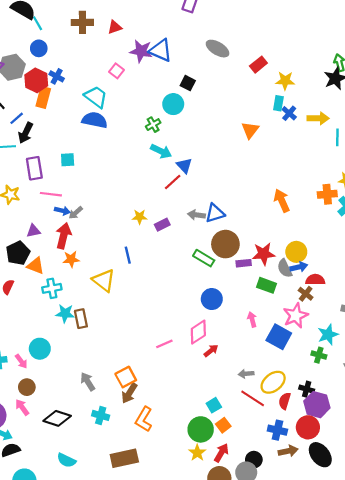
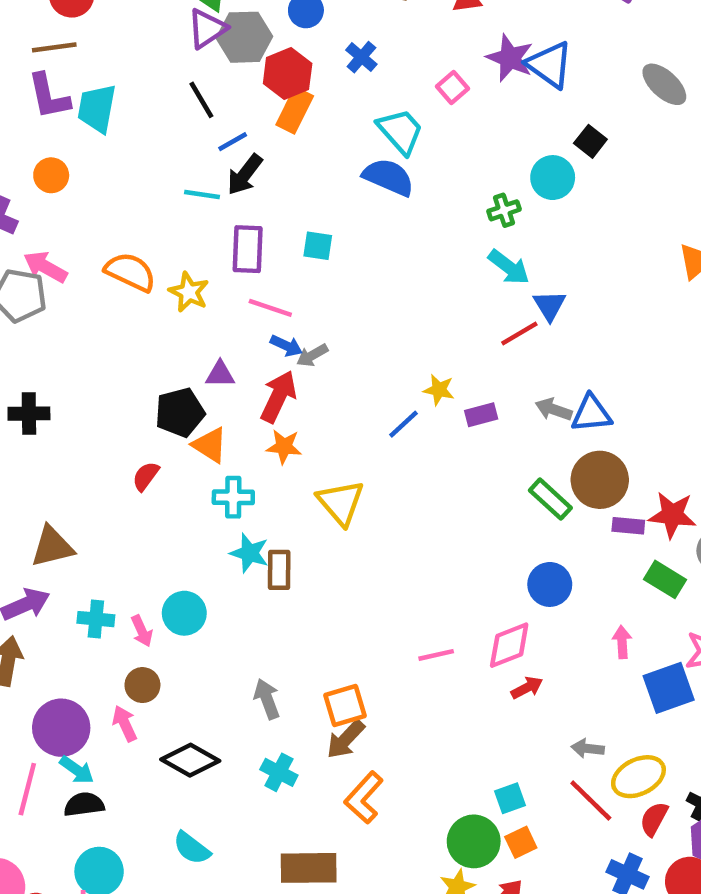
blue cross: (57, 76) -> (361, 57), moved
blue line: (128, 255) -> (403, 424), moved, turned 49
blue square: (279, 337) -> (669, 688), turned 30

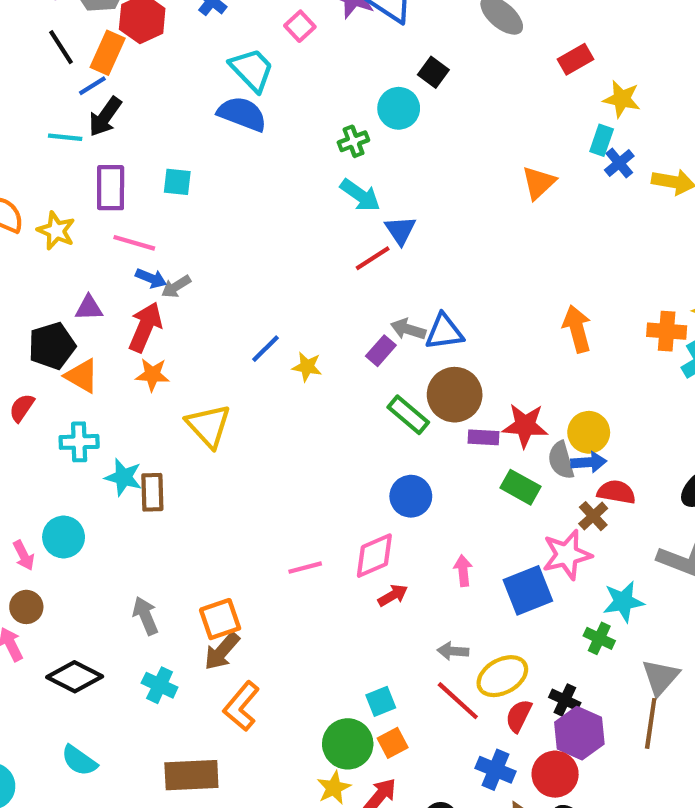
orange rectangle: (295, 110) -> (108, 53), moved
yellow star: (439, 390) -> (307, 367), moved
purple rectangle: (481, 415) -> (381, 351), moved, turned -32
cyan cross: (233, 497) -> (79, 442), moved
pink arrow: (622, 642) -> (463, 571), moved

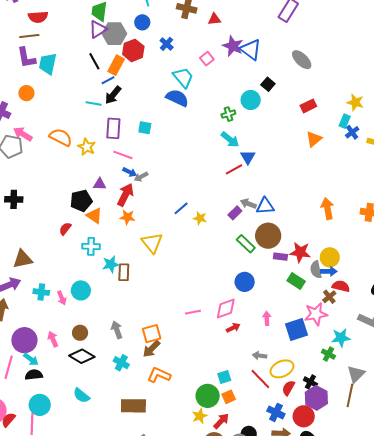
red rectangle: (575, 59) -> (308, 106), moved
cyan star: (124, 477) -> (111, 264), turned -30
brown circle: (26, 607) -> (80, 333), moved
orange L-shape: (241, 706) -> (159, 375), turned 70

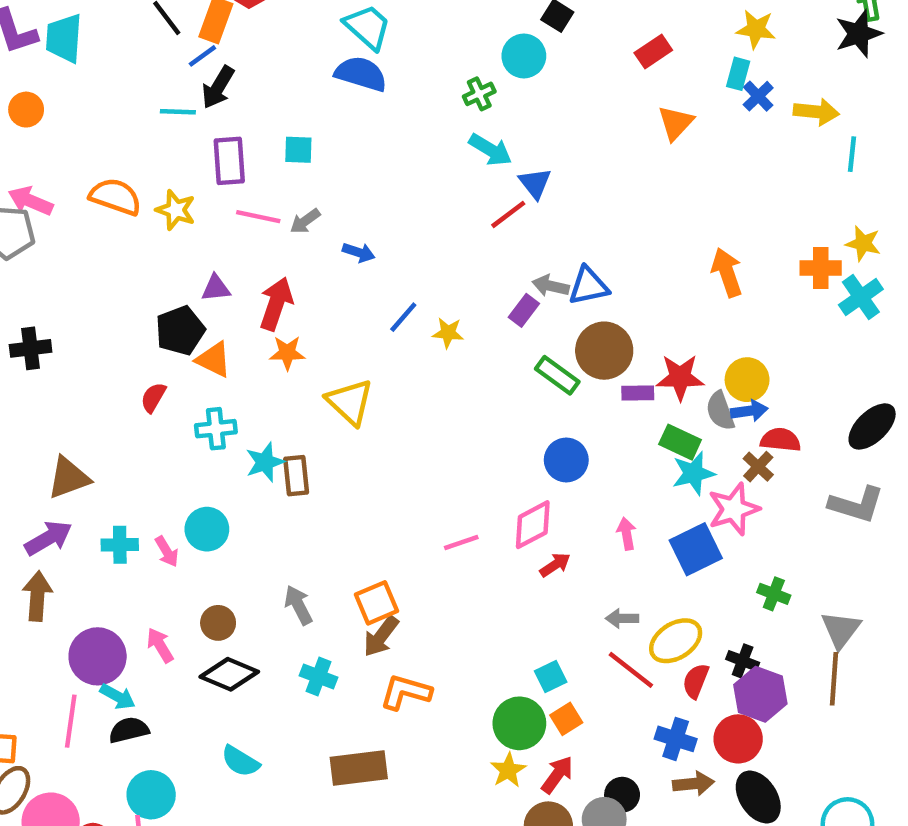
blue arrow: (130, 172) -> (359, 252), moved
gray arrow: (141, 177) -> (305, 221), moved
cyan star: (341, 338) -> (693, 473), moved

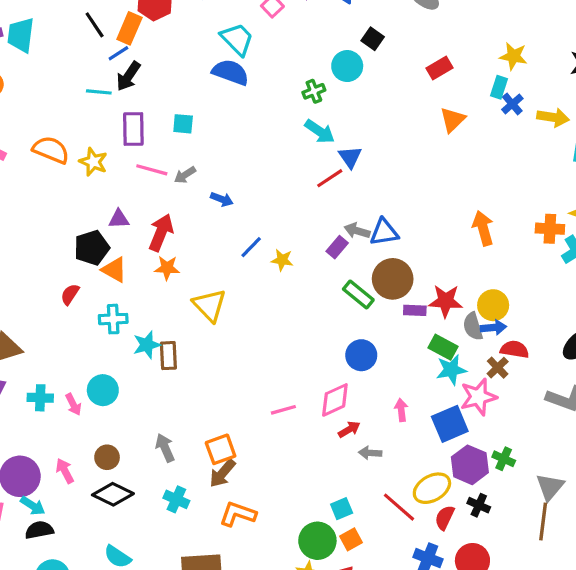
gray arrow: (622, 618) -> (370, 453), moved
purple hexagon: (760, 694) -> (470, 465), moved

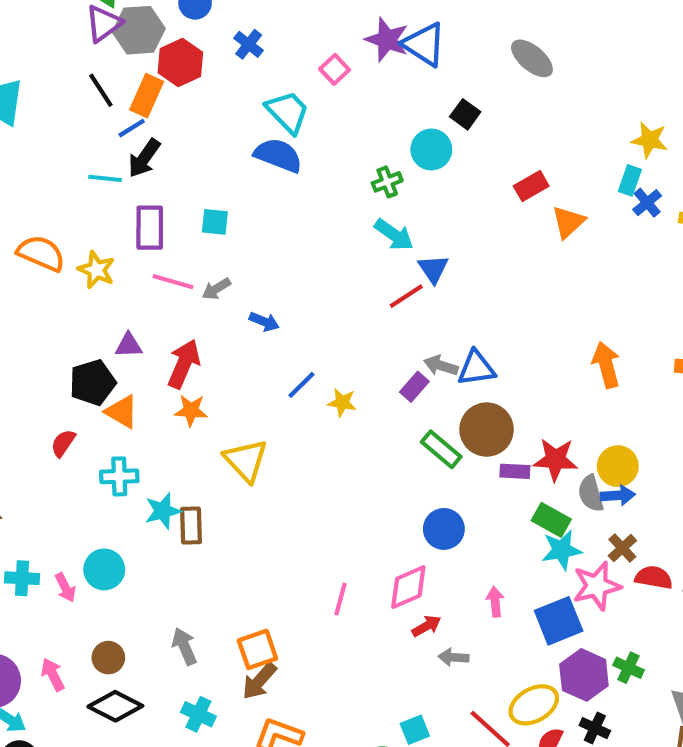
red rectangle: (439, 68) -> (531, 186), moved
red semicircle: (515, 349) -> (654, 577), moved
pink line: (283, 410) -> (341, 599), turned -60

